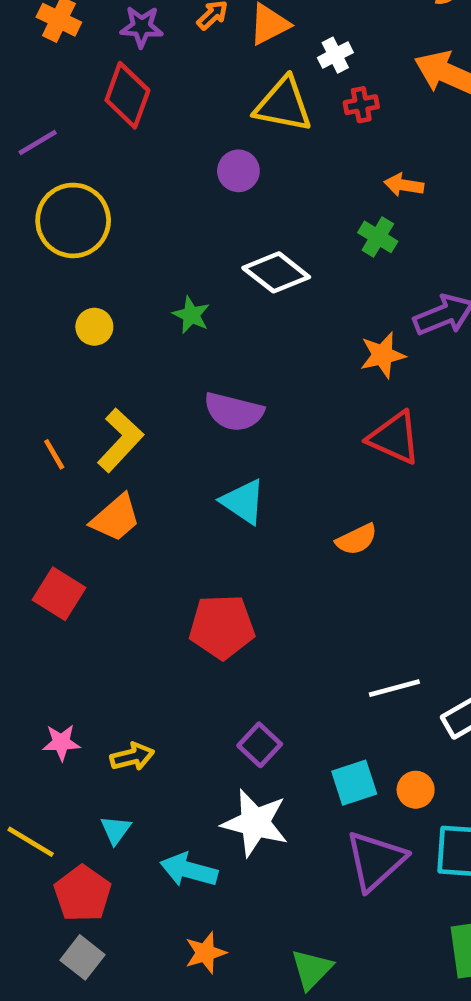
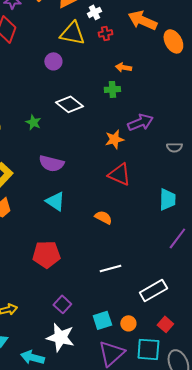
green cross: (378, 237) -> (112, 89), turned -35
orange semicircle: (357, 539) -> (103, 217), turned -126
white line: (394, 688) -> (110, 268), moved

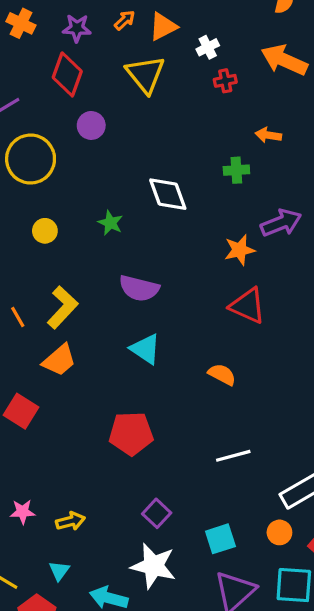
yellow triangle: (72, 33) -> (145, 74), moved, turned 40
purple circle: (53, 61) -> (91, 125), moved
orange arrow: (123, 67) -> (268, 135), moved
white diamond: (69, 104) -> (168, 194), turned 32
orange circle: (128, 323) -> (279, 532), moved

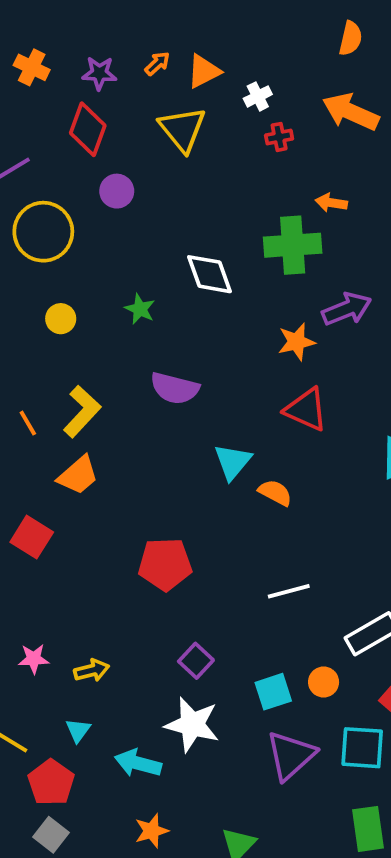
green cross: (236, 170) -> (293, 245), size x1.8
cyan triangle: (145, 349) -> (233, 462), moved, turned 36
orange circle: (279, 532) -> (324, 682), moved

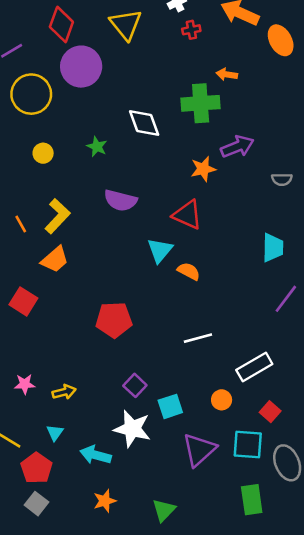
purple circle: (117, 191) -> (81, 67), size x1.8
red triangle: (306, 409) -> (187, 215), moved
cyan square: (273, 692) -> (170, 406), moved

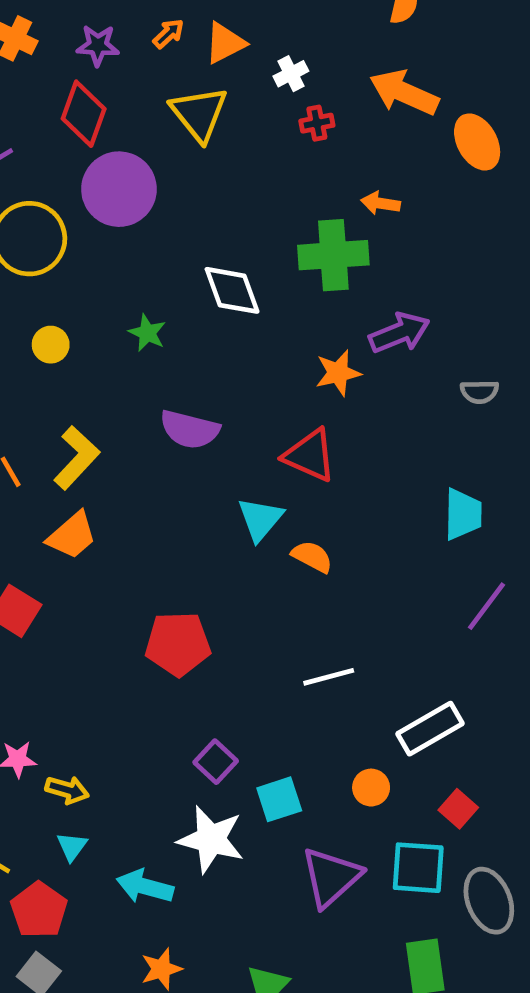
yellow arrow: (64, 392) -> (67, 790), moved, turned 30

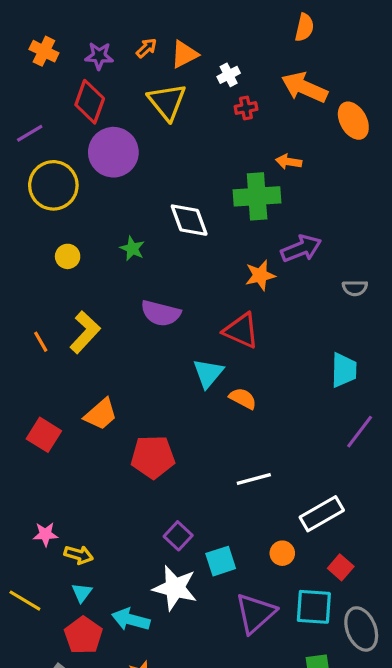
orange trapezoid: (72, 535) -> (101, 414), moved
red pentagon: (39, 910) -> (83, 635), moved

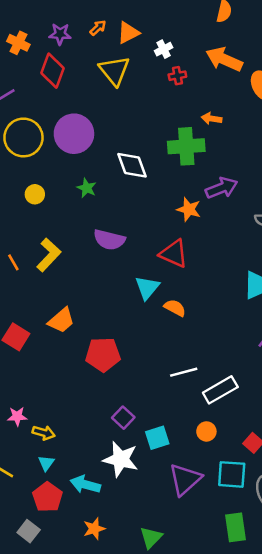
orange cross: (44, 51) -> (18, 43), moved
purple circle: (113, 152) -> (74, 134), moved
orange star: (260, 275) -> (189, 209), turned 30
white rectangle: (322, 514) -> (220, 390), moved

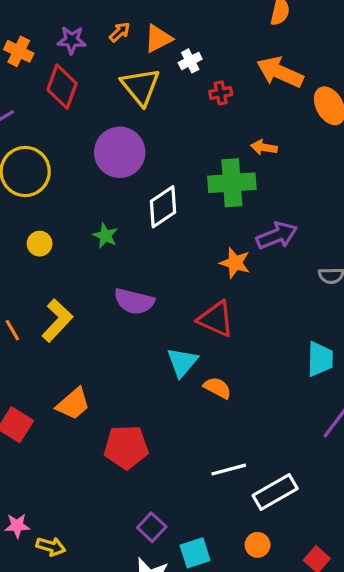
white cross: (164, 49) -> (190, 61), moved
purple circle: (74, 134) -> (120, 152), moved
white diamond: (132, 165) -> (163, 207), turned 76

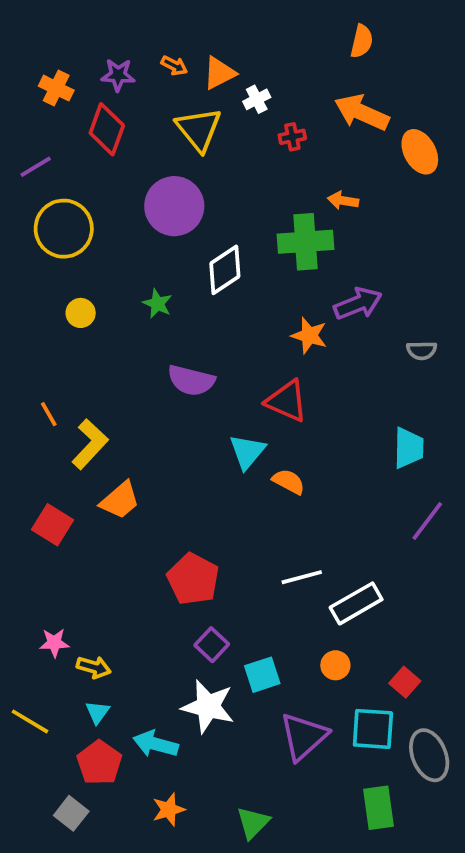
orange arrow: (120, 32) -> (174, 66), turned 70
yellow L-shape: (57, 321) -> (90, 444), moved
red pentagon: (126, 447) -> (193, 579), moved, turned 30

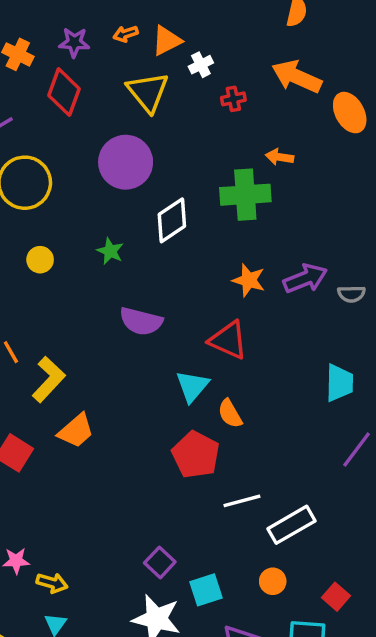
orange arrow: (174, 66) -> (126, 34), turned 135
purple arrow: (358, 304) -> (305, 278), moved
orange semicircle: (289, 482) -> (230, 414), turned -148
red pentagon: (193, 579) -> (196, 455), moved

